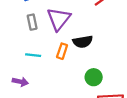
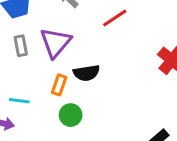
cyan line: (33, 55) -> (19, 101), moved
green circle: (94, 77) -> (71, 115), moved

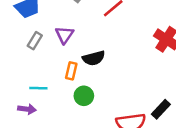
purple triangle: (56, 43) -> (64, 35), size x0.7
gray rectangle: (21, 46) -> (35, 41), turned 48

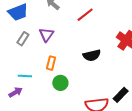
black semicircle: (94, 58) -> (92, 55), moved
purple arrow: (27, 109) -> (16, 92), turned -40

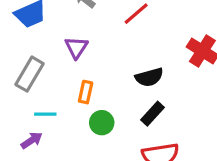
gray rectangle: (23, 39) -> (30, 74), moved, size x1.5
black rectangle: (121, 95) -> (153, 114), moved

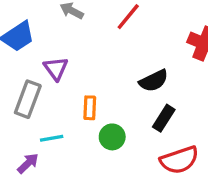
purple triangle: (76, 48) -> (56, 68), moved
purple arrow: (32, 140) -> (28, 163), moved

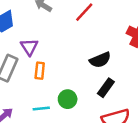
orange rectangle: (90, 108) -> (40, 71), moved
cyan line: (52, 138) -> (41, 108), moved

